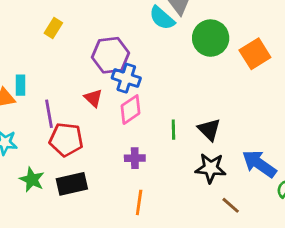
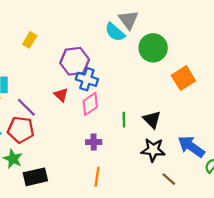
orange square: (255, 54) -> (183, 78), moved
purple line: (49, 114) -> (26, 107), turned -35
red pentagon: (66, 140) -> (21, 130), moved
black rectangle: (72, 184) -> (35, 177), moved

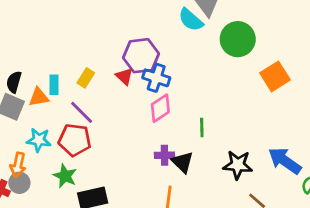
yellow rectangle: (30, 40) -> (86, 78), moved
red triangle: (61, 95) -> (124, 76), moved
black triangle: (152, 120) -> (182, 162), moved

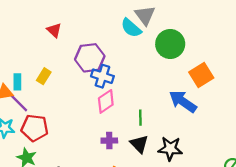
red triangle: (124, 76) -> (54, 30), moved
purple line: (82, 112) -> (19, 103), moved
blue arrow: (285, 161) -> (183, 101), moved
black triangle: (182, 162) -> (139, 144), moved

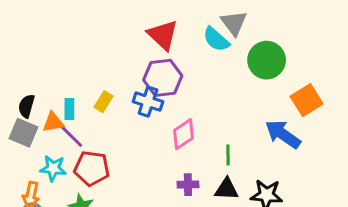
red triangle: (54, 30) -> (163, 35), moved, size x1.6
blue cross: (102, 76) -> (148, 102), moved
black triangle: (139, 144) -> (227, 189), turned -42

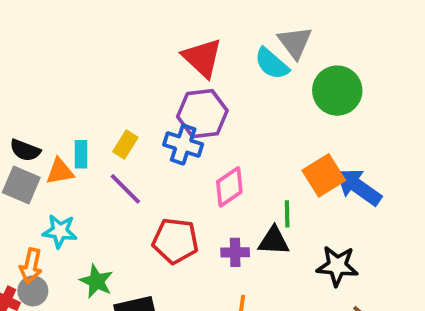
orange square: (307, 100) -> (324, 175), moved
black semicircle: (26, 106) -> (25, 150), turned -85
purple line: (71, 136) -> (125, 189), moved
red pentagon: (92, 168) -> (175, 241), moved
black triangle: (227, 189) -> (274, 241), moved

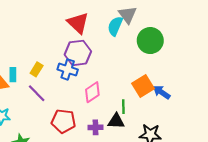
cyan semicircle: (272, 64) -> (115, 26), turned 72
blue arrow: (358, 187) -> (162, 92), size x0.7

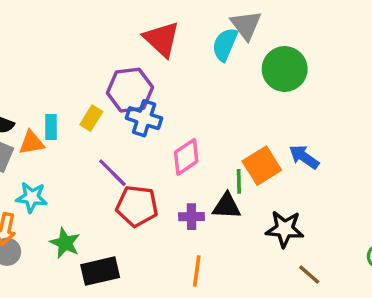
purple hexagon: (78, 53) -> (130, 90), moved
orange square: (143, 86) -> (262, 166), moved
purple line: (37, 93) -> (112, 173), moved

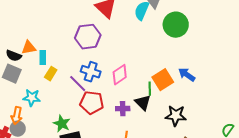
yellow rectangle: (91, 118) -> (51, 74), moved
blue cross: (144, 118) -> (91, 72), moved
orange triangle: (32, 143) -> (29, 48), moved
black triangle: (227, 206) -> (143, 103), turned 42
green star: (65, 243) -> (62, 124), moved

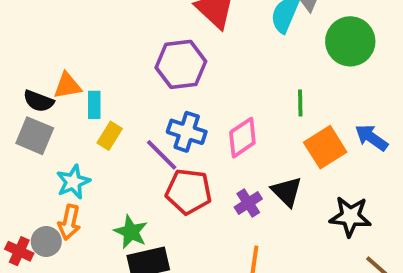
green line: (150, 89) -> (300, 103), moved
cyan star: (32, 98) -> (73, 182), turned -30
purple cross: (123, 109) -> (248, 203), turned -32
orange arrow: (17, 116) -> (69, 222), moved

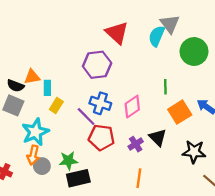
cyan star: (73, 182) -> (35, 132), size x1.4
green star: (131, 232) -> (68, 161), turned -30
gray circle: (46, 242) -> (42, 166), moved

